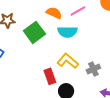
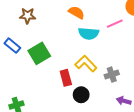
pink line: (78, 11) -> (115, 24), moved
green square: (34, 32) -> (39, 53), moved

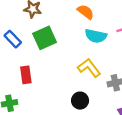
green square: (39, 53) -> (45, 38), moved
red rectangle: (66, 78) -> (26, 75), moved

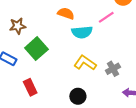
black circle: (80, 101) -> (78, 96), moved

